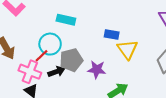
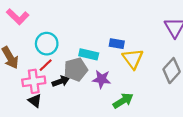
cyan rectangle: (66, 20) -> (89, 54), moved
cyan circle: (50, 44) -> (47, 44), moved
pink cross: (30, 72) -> (34, 81), turned -30

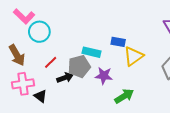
cyan circle: (47, 44) -> (39, 32), moved
yellow triangle: (133, 59) -> (133, 56), turned 30
pink cross: (34, 81) -> (23, 84), moved

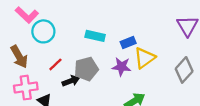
blue rectangle: (118, 42) -> (128, 42), turned -32
cyan rectangle: (92, 52) -> (95, 36), moved
purple star: (104, 76) -> (121, 67), moved

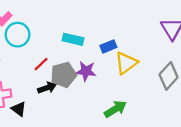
red line: (55, 64) -> (41, 64), moved
purple star: (121, 67) -> (86, 71), moved

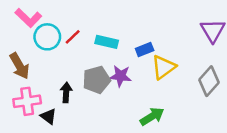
red line: (41, 64) -> (73, 37), moved
black arrow: (47, 88) -> (66, 92), moved, turned -66

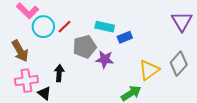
cyan rectangle: (107, 42) -> (105, 27), moved
yellow triangle: (163, 67) -> (149, 70), moved
gray pentagon: (97, 80) -> (85, 47), moved

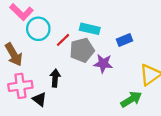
red line: (64, 27) -> (63, 40), moved
cyan rectangle: (105, 27) -> (90, 29), moved

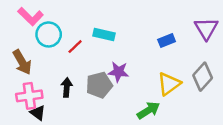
blue rectangle: (125, 40) -> (167, 40), moved
gray pentagon: (82, 50) -> (99, 85), moved
black triangle: (39, 99) -> (38, 113), moved

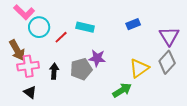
purple triangle: (206, 28) -> (169, 36), moved
blue rectangle: (167, 40) -> (133, 24), moved
pink cross: (29, 96) -> (28, 66), moved

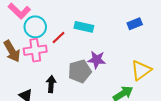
pink cross: (28, 66) -> (35, 50), moved
black arrow: (54, 71) -> (51, 84), moved

